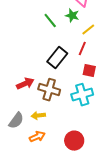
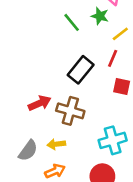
cyan cross: (82, 95) -> (113, 140), moved

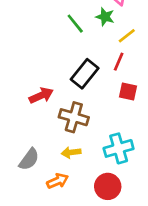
red arrow: (40, 103) -> (41, 95), moved
yellow arrow: (56, 144) -> (71, 153), moved

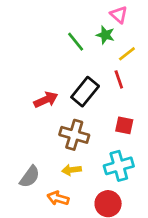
red line: (119, 62) -> (119, 79), turned -42
red square: (128, 91) -> (124, 125), moved
red arrow: (41, 95) -> (46, 100), moved
orange arrow: (57, 181) -> (58, 198), turned -140

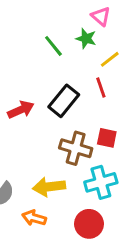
brown cross: (74, 135) -> (76, 148), moved
yellow arrow: (72, 170) -> (49, 187), size x1.5

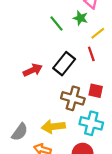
cyan cross: (101, 182) -> (91, 123), turned 30

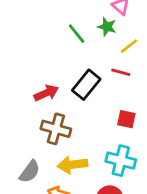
red line: (91, 54) -> (121, 72), turned -56
brown cross: (73, 98) -> (56, 129), moved

